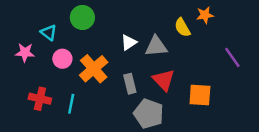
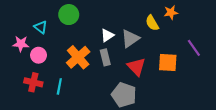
gray triangle: (156, 46) -> (130, 39), turned -30
pink circle: (62, 59) -> (39, 55), moved
gray rectangle: (130, 84) -> (105, 57), moved
orange square: (200, 95) -> (168, 62), moved

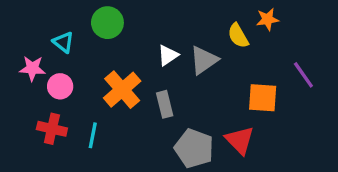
gray rectangle: (105, 57) -> (165, 104), moved
red triangle: (136, 67) -> (240, 140), moved

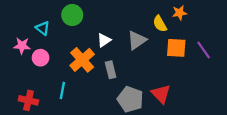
white triangle: (168, 55) -> (104, 40), moved
orange square: (263, 98) -> (176, 48), moved
red cross: (52, 129) -> (28, 100), moved

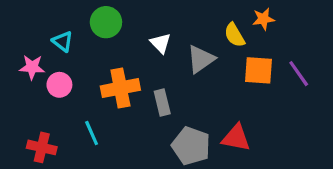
white triangle: (104, 40) -> (161, 43), moved, turned -40
orange cross: (82, 60) -> (120, 88), turned 30
cyan line: (62, 91) -> (92, 133), turned -35
red triangle: (161, 94) -> (236, 138), turned -35

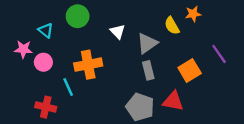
orange square: (259, 70) -> (190, 70), moved, turned -35
gray rectangle: (162, 102) -> (148, 70), moved
cyan line: (92, 133) -> (68, 87), moved
red cross: (42, 147) -> (46, 107), moved

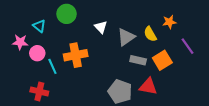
orange star: (193, 14) -> (169, 22), moved
yellow semicircle: (172, 26) -> (150, 34), moved
gray rectangle: (148, 70) -> (138, 60), moved, turned -63
cyan line: (68, 87) -> (52, 66), moved

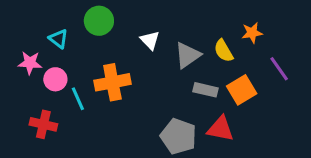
red cross: (39, 91) -> (43, 124), moved

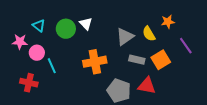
green circle: (99, 21) -> (66, 29), moved
white triangle: (150, 40) -> (86, 24), moved
orange cross: (112, 82) -> (95, 62), moved

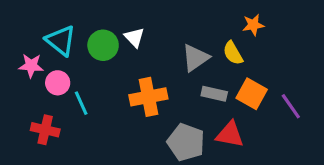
orange star: (168, 22) -> (253, 25), moved
cyan triangle: (39, 26) -> (61, 41), size x1.5
purple line: (186, 46) -> (291, 106), moved
orange square: (161, 60) -> (252, 94), turned -30

